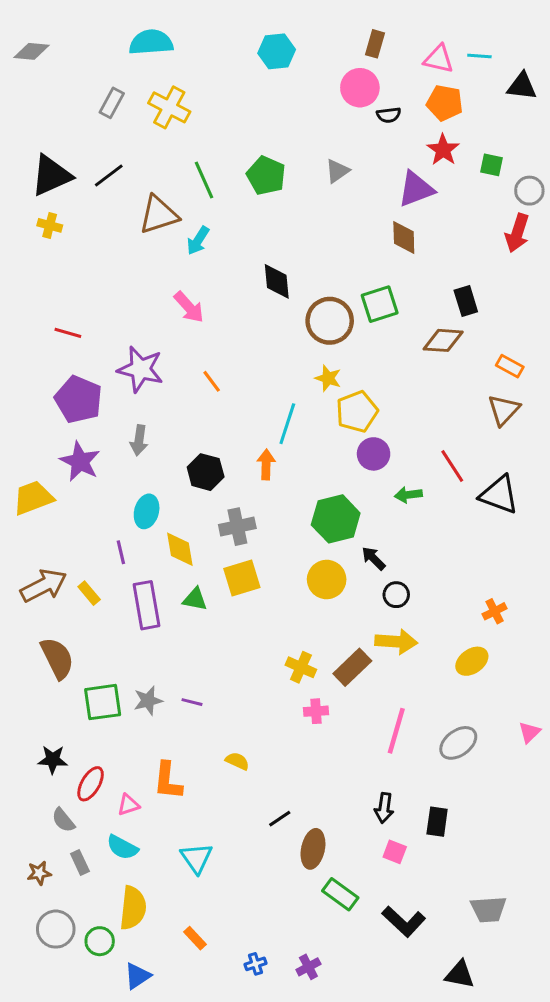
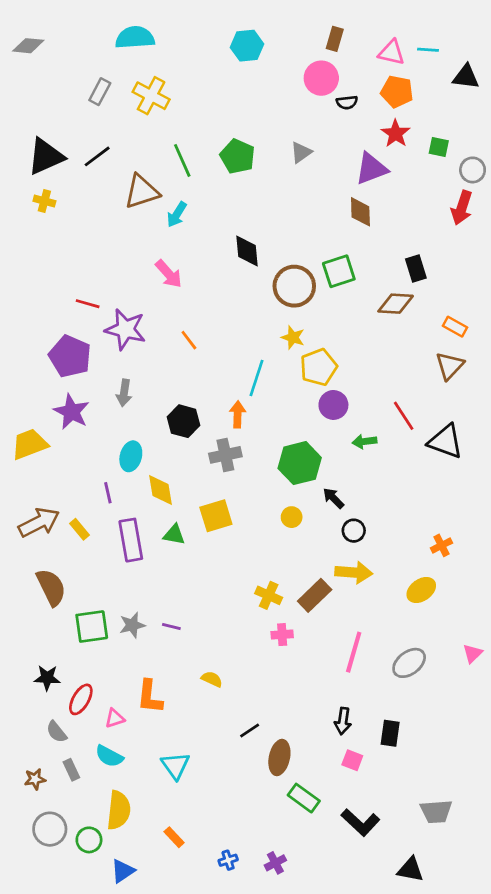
red line: (68, 333) -> (88, 304), moved
gray cross: (237, 527) -> (225, 455), moved
yellow circle: (327, 580) -> (292, 517), size x0.6

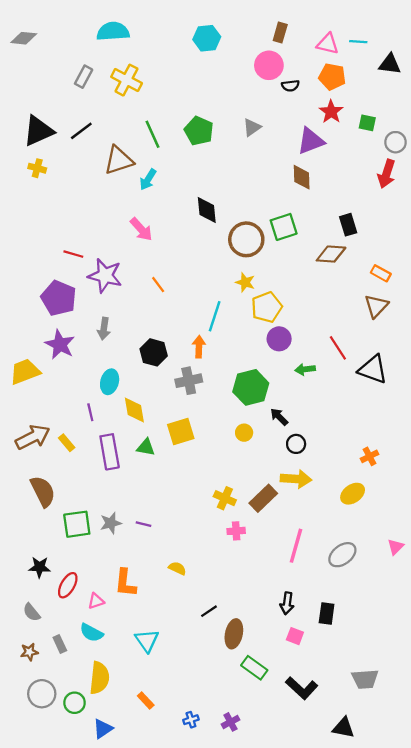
gray semicircle: (57, 732) -> (32, 612), moved

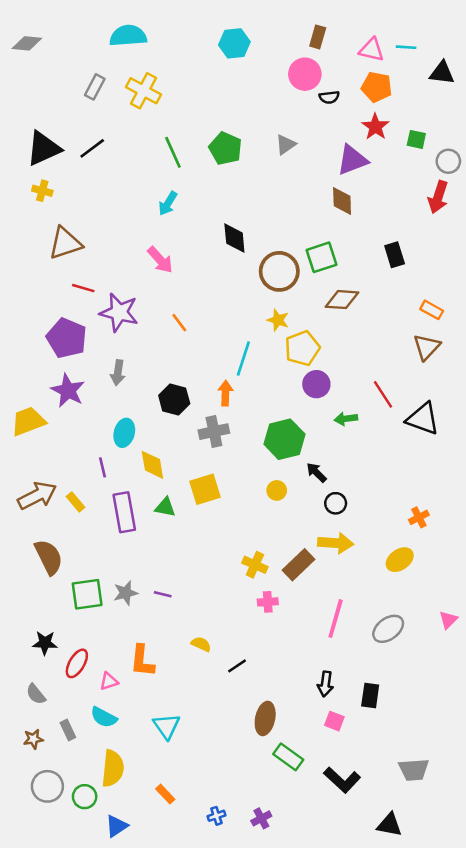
brown triangle: (119, 160) -> (65, 243), moved
brown diamond: (331, 254) -> (342, 300), moved
black line: (209, 611) -> (237, 666), moved

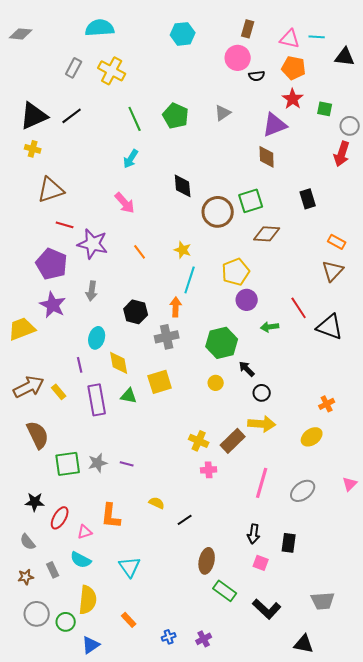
yellow star: (278, 320) -> (183, 250), moved

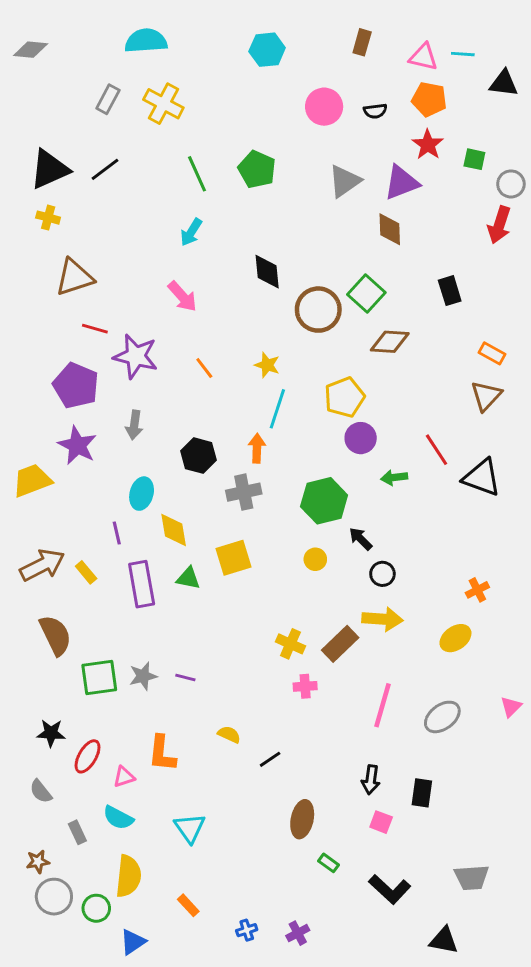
pink circle: (238, 58) -> (324, 107), moved
gray triangle: (223, 113) -> (345, 181), moved, size x1.4
green square: (251, 201) -> (366, 293), turned -30
brown star: (26, 577) -> (38, 862), moved
green rectangle: (225, 591) -> (328, 863), size x0.6

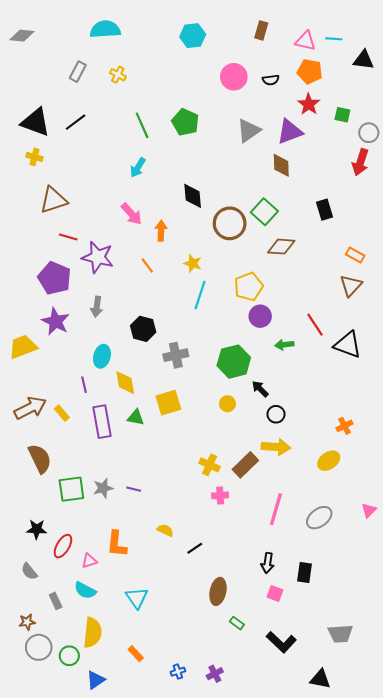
yellow cross: (163, 104) -> (118, 75), size x0.6
black triangle: (50, 169) -> (36, 122), turned 44
orange arrow: (257, 448) -> (161, 231), moved

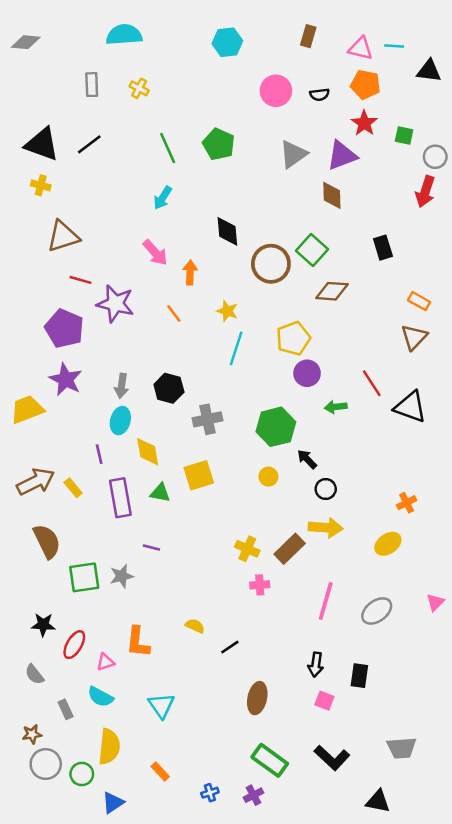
gray rectangle: (78, 72) -> (92, 85), turned -30
gray arrow: (97, 307) -> (122, 386), moved
purple line: (134, 489) -> (151, 548), moved
green rectangle: (237, 623) -> (270, 760), moved, size x2.0

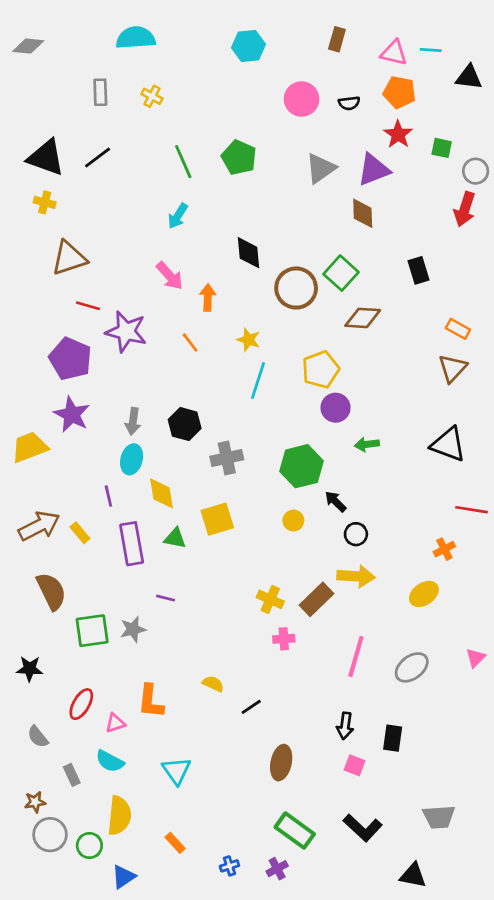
red line: (372, 383) -> (472, 510), moved, turned -48
black star: (43, 625) -> (30, 669), moved

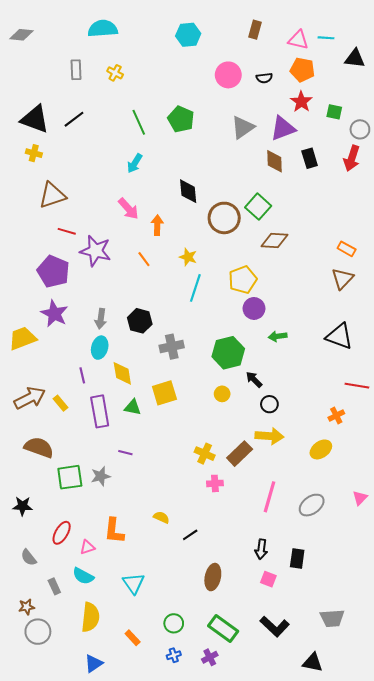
black rectangle: (418, 270) -> (310, 158), moved
brown semicircle: (51, 591) -> (39, 447), turned -44
green circle: (89, 846) -> (174, 623), moved

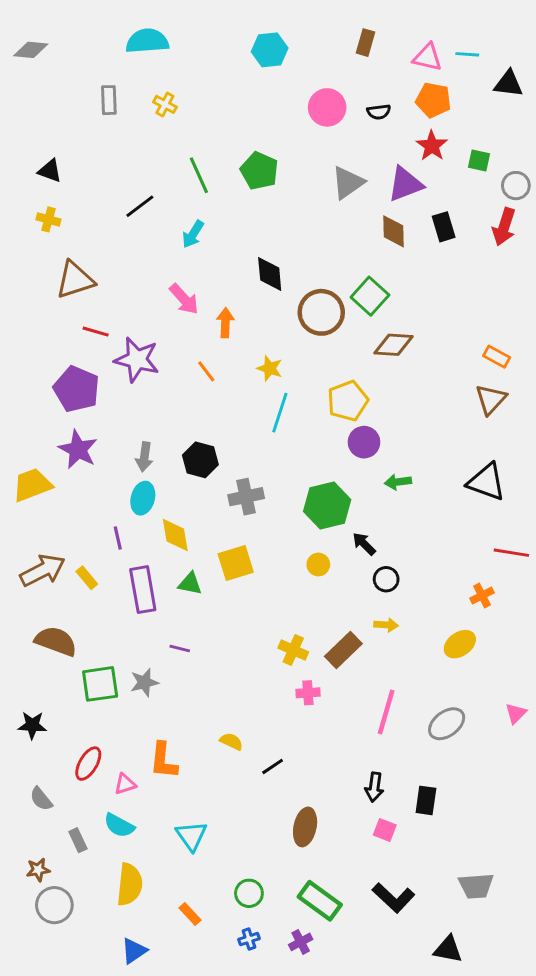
black triangle: (35, 119) -> (50, 171), size x0.6
black line: (74, 119) -> (140, 206), moved
yellow arrow: (269, 436) -> (386, 625), size x0.6

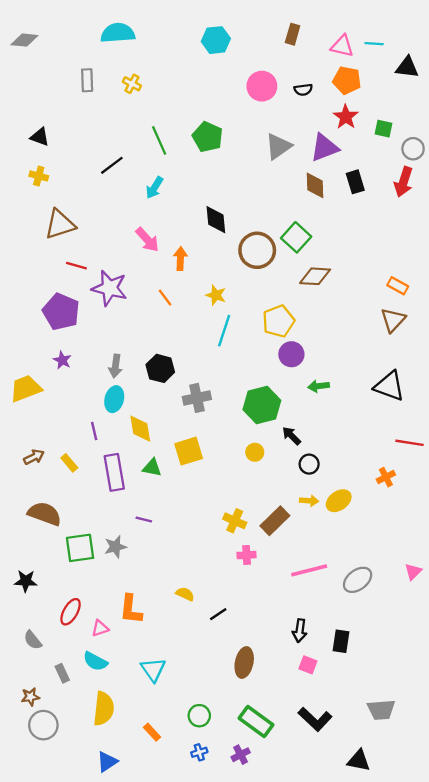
purple star: (78, 449) -> (62, 360), size x0.6
brown arrow: (43, 570) -> (34, 457), size x0.6
yellow ellipse: (460, 644) -> (339, 501), moved
pink line: (386, 712) -> (309, 570), turned 60

